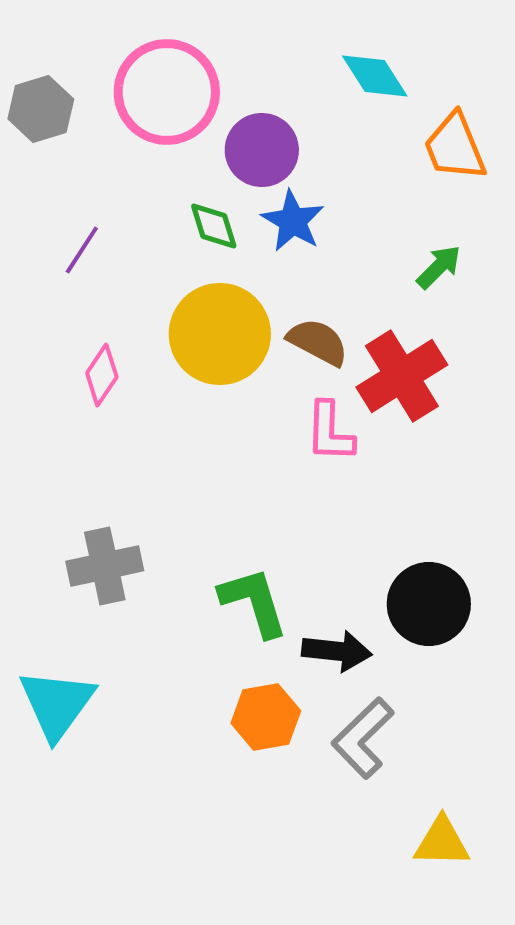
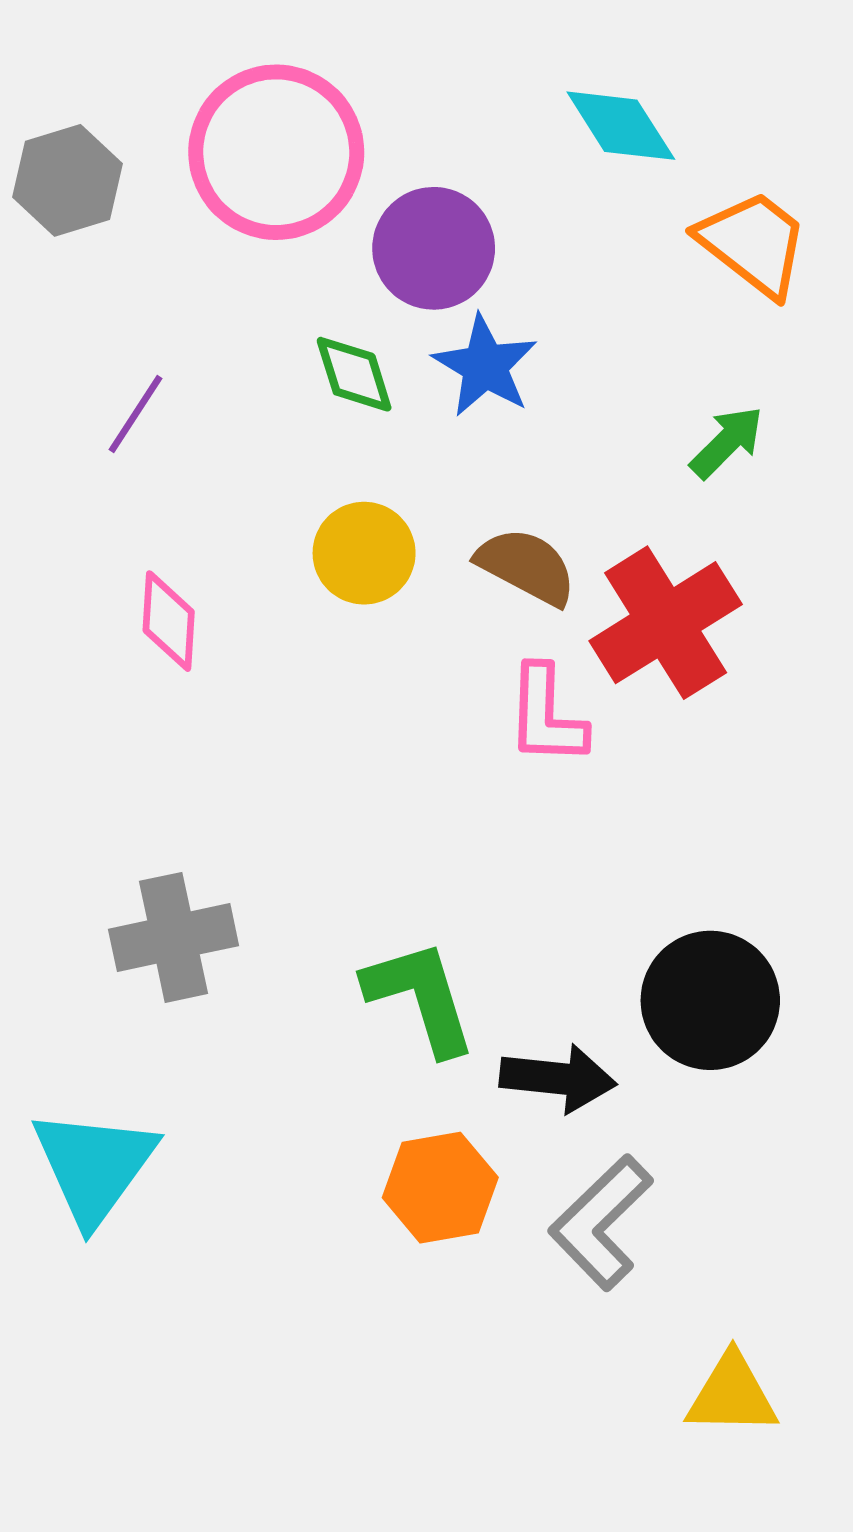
orange trapezoid: (455, 147) -> (753, 243), turned 150
yellow circle: (220, 334) -> (364, 553), size x0.6
pink diamond: (102, 375) -> (169, 621), turned -30

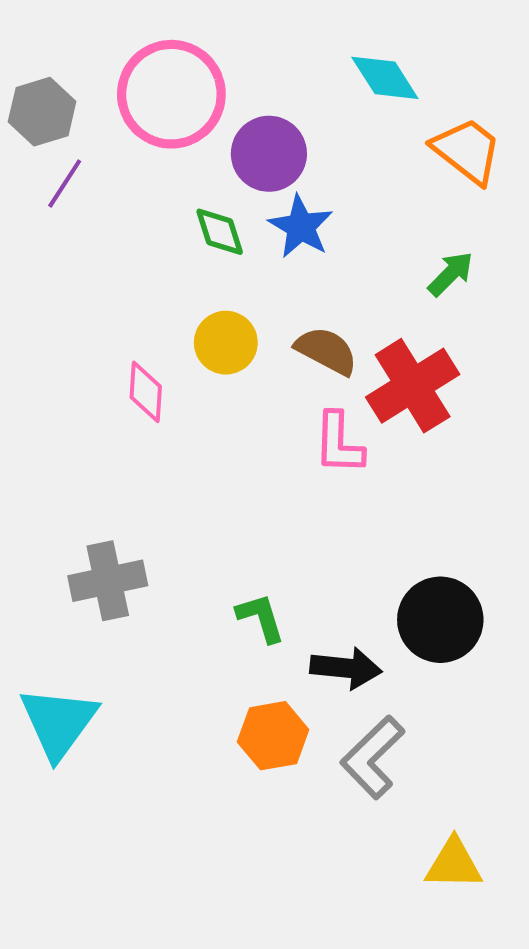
purple line: (135, 414) -> (65, 184), moved
pink diamond: (169, 621) -> (146, 392), moved
green L-shape: (420, 997) -> (261, 618), size x0.7

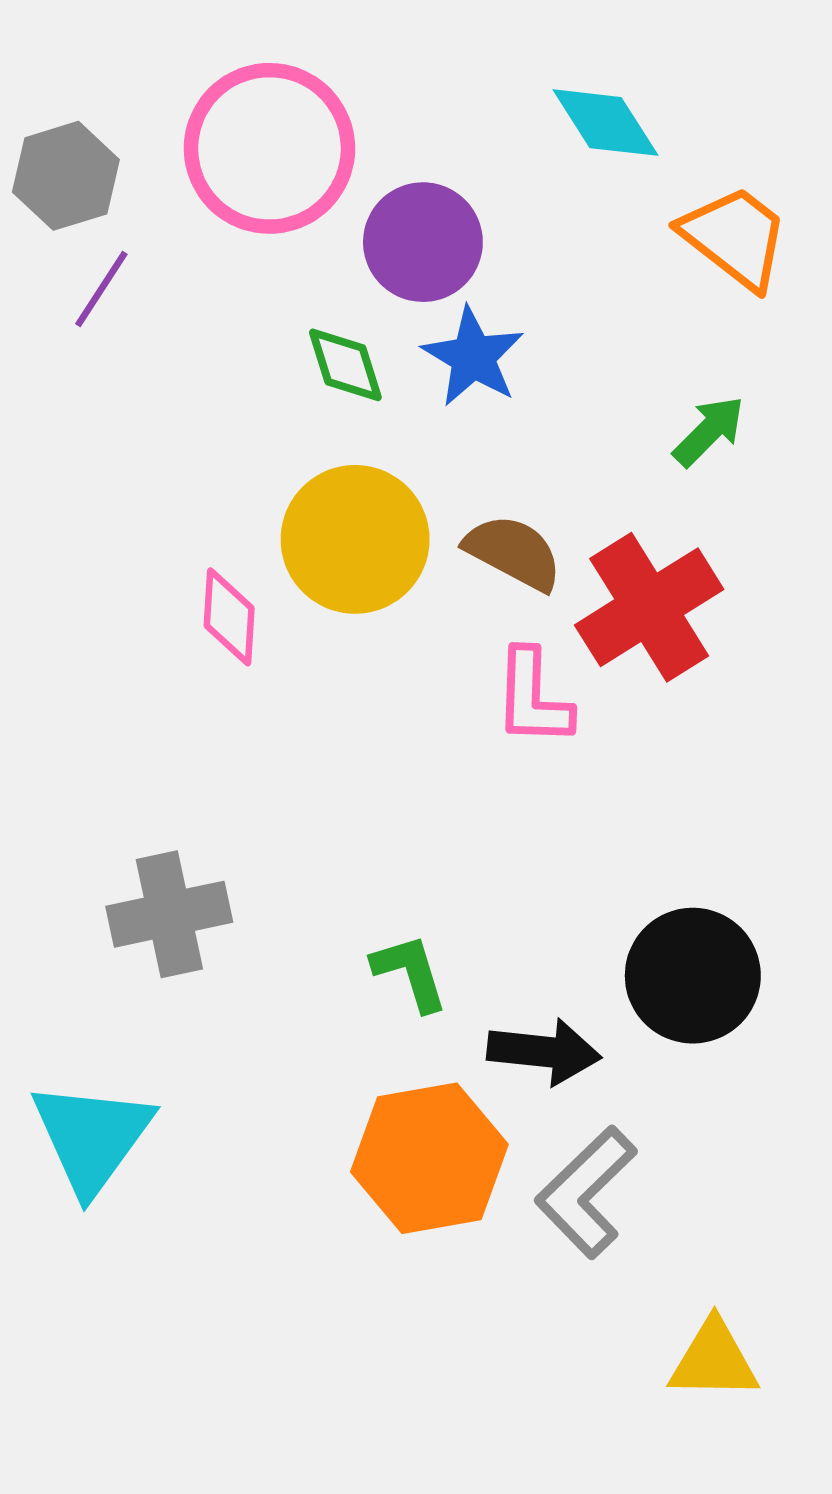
yellow circle: (226, 343) -> (355, 539), size x1.5
orange hexagon: (273, 736) -> (429, 1158), size x1.4

